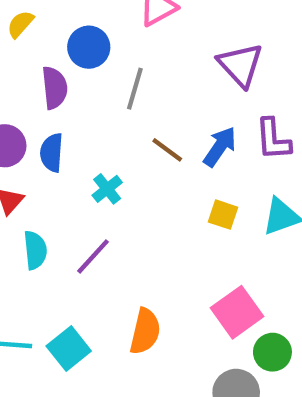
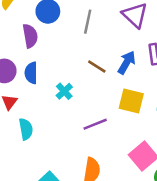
gray line: (135, 89) -> (88, 22), moved
yellow square: (223, 215) -> (131, 101), size x1.5
purple line: (93, 256) -> (95, 124), moved, turned 30

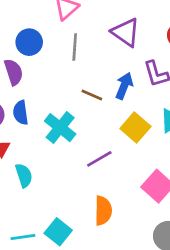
cyan cross: (64, 91) -> (60, 128), size x1.6
yellow square: (131, 101) -> (135, 127), turned 35

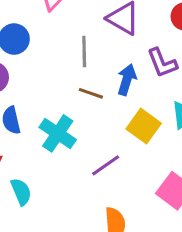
gray line: (75, 47) -> (84, 52), moved

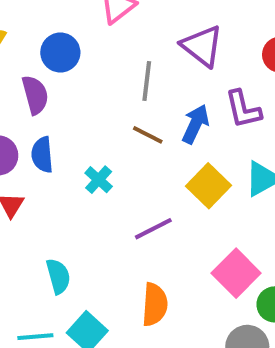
cyan cross: (58, 133) -> (99, 180), size x0.6
cyan semicircle: (21, 192) -> (58, 276), moved

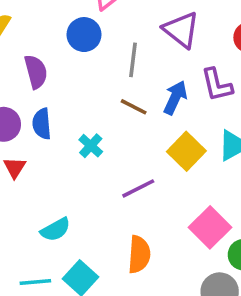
blue circle: (60, 52) -> (84, 35), moved
cyan semicircle: (58, 276) -> (55, 230), turned 76

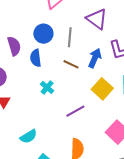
blue circle: (84, 35) -> (43, 34), moved
blue semicircle: (42, 124) -> (36, 58), moved

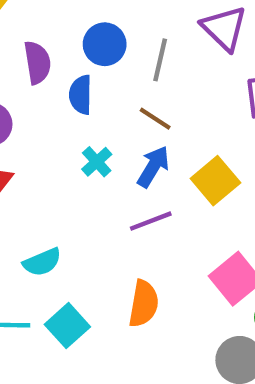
blue arrow: (95, 58) -> (153, 167), moved

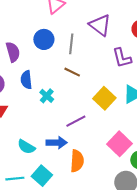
blue semicircle: (81, 95) -> (26, 80), moved
blue arrow: (153, 167) -> (57, 143), moved, turned 66
cyan semicircle: (42, 262) -> (26, 147), turned 60

